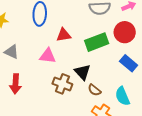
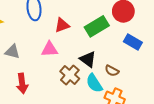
brown cross: (62, 84) -> (70, 75), turned 30
brown semicircle: (94, 90) -> (112, 71), moved
cyan semicircle: (122, 96) -> (94, 83), moved

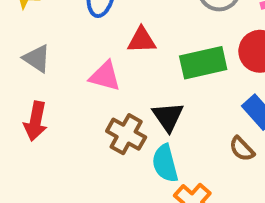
brown semicircle: (112, 71) -> (242, 149), moved
brown cross: (70, 75) -> (126, 134), turned -30

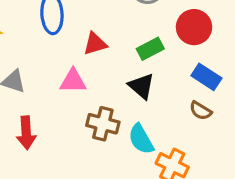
green rectangle: (203, 63) -> (150, 49), size x0.7
black triangle: (168, 117) -> (141, 86), moved

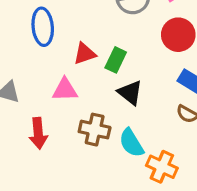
green rectangle: (150, 49) -> (116, 60), moved, turned -35
red arrow: (26, 133) -> (38, 133), moved

